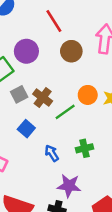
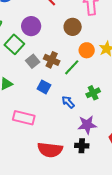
brown circle: (71, 51) -> (73, 27), moved

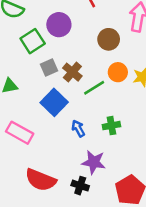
blue square: (44, 87) -> (54, 102), size x1.5

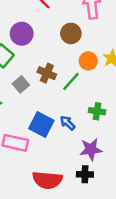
gray square: (49, 67) -> (21, 84), moved
blue square: (54, 102) -> (41, 124), moved
green cross: (111, 126) -> (97, 111), turned 35

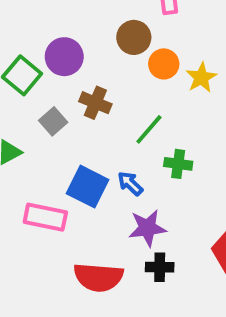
purple circle: (22, 34) -> (64, 57), moved
orange circle: (88, 61) -> (164, 64), moved
green line: (71, 82) -> (149, 129), moved
purple star: (91, 149) -> (147, 228), moved

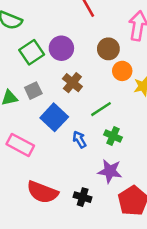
gray square: (53, 121) -> (33, 91), moved
blue square: (87, 187) -> (54, 117), moved
purple star: (147, 228) -> (110, 171), moved

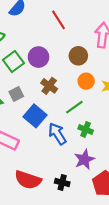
orange circle: (122, 71) -> (86, 81), moved
blue arrow: (79, 139) -> (57, 134), size x1.5
purple star: (110, 171) -> (84, 159), turned -30

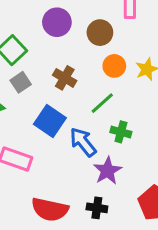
purple circle: (38, 57) -> (57, 22), moved
gray square: (16, 94) -> (21, 82), moved
purple star: (84, 159) -> (107, 171), moved

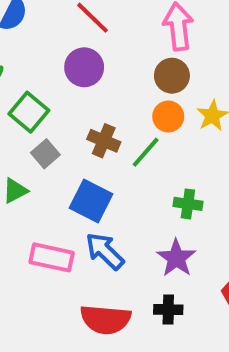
brown circle: (100, 33) -> (172, 76), moved
green line: (102, 103) -> (146, 152), moved
blue arrow: (83, 142) -> (105, 251), moved

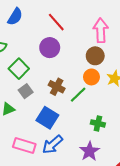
blue arrow: (105, 251) -> (52, 144), turned -90

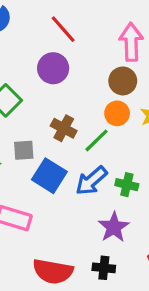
gray square: (26, 91) -> (24, 150), moved, turned 32
blue arrow: (52, 144) -> (91, 181), moved

